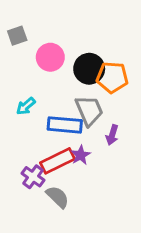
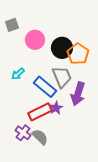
orange pentagon: (112, 77) -> (78, 54), turned 30
blue rectangle: (65, 125) -> (45, 87), turned 35
purple arrow: (112, 135) -> (78, 94), size x1.6
purple cross: (33, 177) -> (23, 133), moved

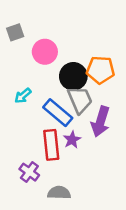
black circle: (62, 48) -> (73, 76), moved
orange pentagon: (78, 54) -> (100, 70), turned -30
red rectangle: (40, 112) -> (51, 145), turned -70
gray semicircle: (40, 137) -> (59, 193), moved, turned -42

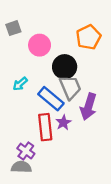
orange pentagon: (100, 70) -> (88, 37), moved, turned -30
gray semicircle: (59, 193) -> (21, 167), moved

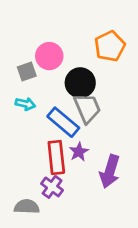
gray square: (13, 28) -> (27, 72), moved
cyan arrow: (20, 84) -> (25, 104), turned -126
purple arrow: (88, 107) -> (110, 171), moved
purple cross: (26, 151) -> (52, 187), moved

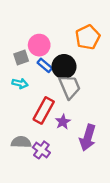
blue rectangle: (63, 122) -> (45, 65), moved, size x0.6
red rectangle: (56, 157) -> (44, 110), moved, turned 35
gray semicircle: (27, 207) -> (21, 142), moved

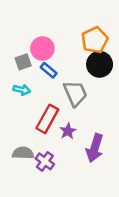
black circle: (64, 66) -> (100, 64), moved

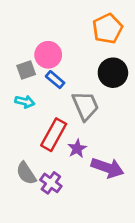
orange pentagon: (95, 40) -> (107, 29), moved
purple arrow: (95, 148) -> (107, 168), turned -88
gray semicircle: (23, 153) -> (26, 173), turned -125

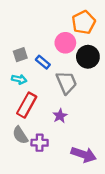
pink circle: (48, 55) -> (65, 43), moved
red rectangle: (54, 135) -> (27, 105), moved
purple arrow: (107, 168) -> (84, 154), moved
purple cross: (51, 183) -> (40, 143), turned -35

